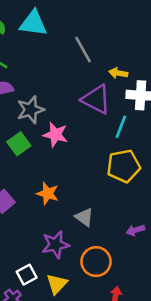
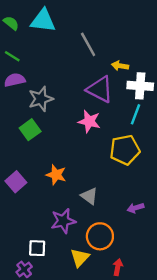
cyan line: (121, 127) -> (135, 114), moved
pink star: (55, 135) -> (89, 121), moved
white square: (27, 275) -> (37, 248), turned 30
yellow triangle: (57, 284) -> (80, 258), moved

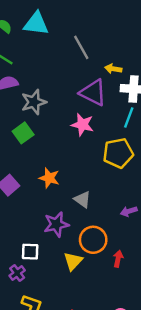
red arrow: (118, 267) -> (118, 259), moved

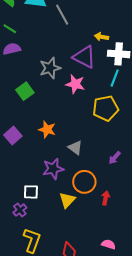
gray line: (81, 47) -> (62, 15), moved
gray star: (34, 102) -> (50, 68), moved
purple arrow: (129, 211) -> (115, 158), turned -32

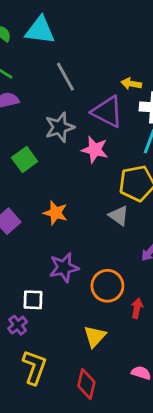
gray line: (62, 15) -> (65, 77), moved
gray triangle: (75, 148) -> (119, 216), moved
yellow triangle: (67, 200) -> (95, 336), moved

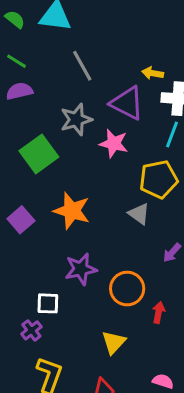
green square: (25, 159) -> (39, 154), size x1.4
orange star: (55, 213) -> (72, 211), size x1.4

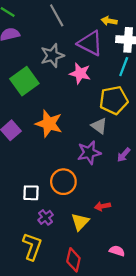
purple star: (81, 269) -> (89, 153), moved
orange circle: (127, 289) -> (63, 182), moved
red arrow: (159, 312) -> (102, 206), moved, turned -112
purple cross: (31, 330) -> (46, 217), moved

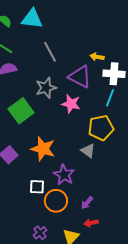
purple star: (89, 153) -> (64, 175), moved, turned -30
purple arrow: (124, 155) -> (87, 203), moved
white square: (31, 193) -> (37, 187), moved

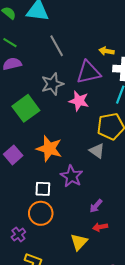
purple triangle: (80, 77) -> (88, 72), turned -40
orange circle: (56, 201) -> (41, 213), moved
purple cross: (40, 233) -> (18, 235), moved

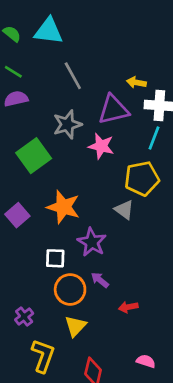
purple arrow: (96, 206) -> (100, 280), moved, turned 88
orange circle: (41, 213) -> (70, 289), moved
yellow triangle: (79, 242) -> (76, 326), moved

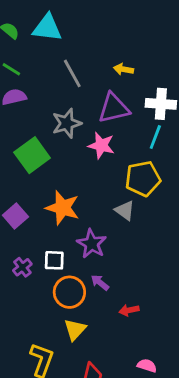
yellow arrow: (136, 83) -> (123, 69), moved
purple cross: (24, 317) -> (22, 267), moved

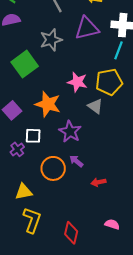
pink star: (101, 145) -> (77, 82), moved
white square: (54, 260) -> (33, 136), moved
yellow triangle: (75, 330) -> (24, 192), moved, turned 36

